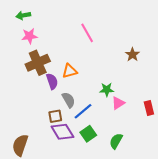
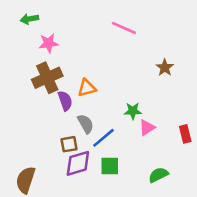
pink line: (87, 33) -> (124, 28), moved, turned -36
pink star: (29, 36) -> (49, 43), moved
purple diamond: (62, 132) -> (78, 163), turned -75
green square: (88, 134) -> (110, 166), turned 35
green semicircle: (116, 141) -> (158, 175), moved, turned 35

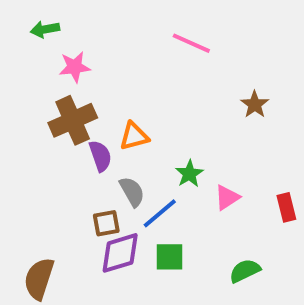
green star: (133, 111) -> (189, 174), moved, turned -30

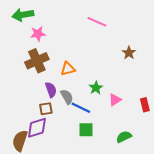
green arrow: (45, 29) -> (23, 15), size x1.5
purple semicircle: (100, 156) -> (51, 90), moved
blue line: (160, 213) -> (81, 108), turned 66
brown square: (106, 223) -> (46, 109), moved
purple diamond: (120, 253) -> (37, 128), moved

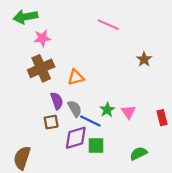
green star: (96, 88) -> (107, 110), moved
pink triangle: (115, 100) -> (128, 112), turned -32
purple diamond: (37, 128) -> (76, 138), moved

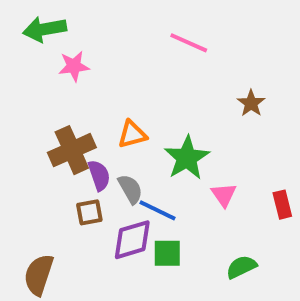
brown cross: (41, 68) -> (72, 150), moved
green star: (107, 110) -> (187, 158), moved, size x1.6

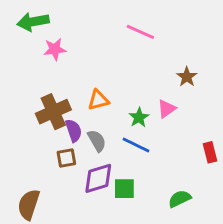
green star: (187, 158) -> (139, 117), size x0.6
pink triangle: (224, 195) -> (166, 109), moved, turned 30
blue line: (158, 210) -> (136, 145), moved

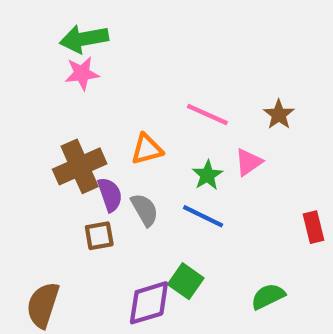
green arrow: (33, 22) -> (84, 39), moved
pink line: (140, 32) -> (207, 115), moved
purple diamond: (98, 178) -> (149, 303), moved
green square: (124, 189) -> (186, 281), turned 35

